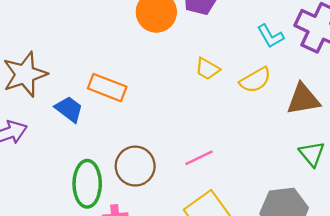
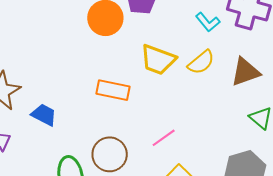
yellow trapezoid: (207, 69) -> (158, 60), size x1.6
orange rectangle: (107, 88) -> (113, 90), moved

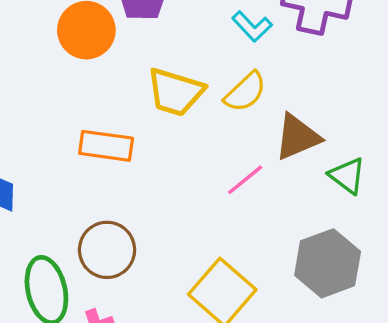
brown triangle: (245, 72) -> (297, 137), moved
pink line: (164, 138) -> (245, 180), moved

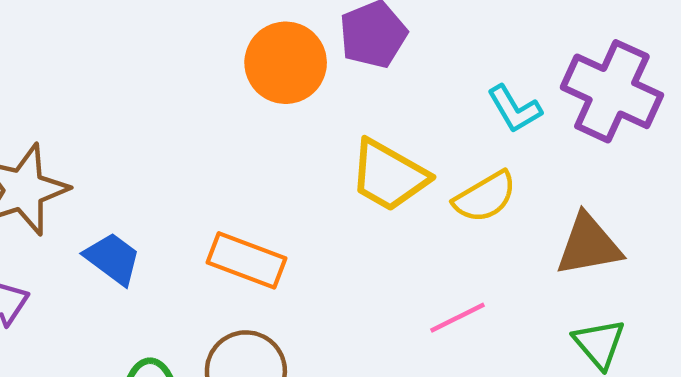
brown triangle: (297, 137) -> (589, 245), moved
orange rectangle: (106, 146) -> (246, 260), moved

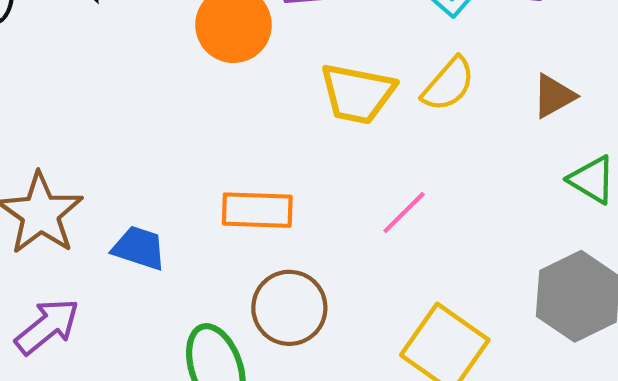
brown triangle: (589, 245) -> (554, 96), size x0.7
pink line: (457, 318) -> (404, 212), moved

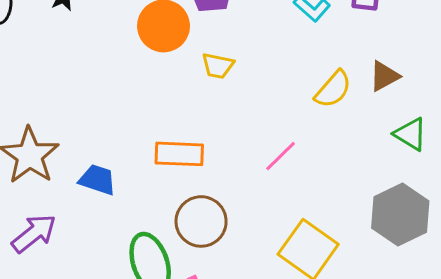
yellow semicircle: (448, 84) -> (333, 89), moved
yellow trapezoid: (357, 94) -> (218, 66), moved, size x0.6

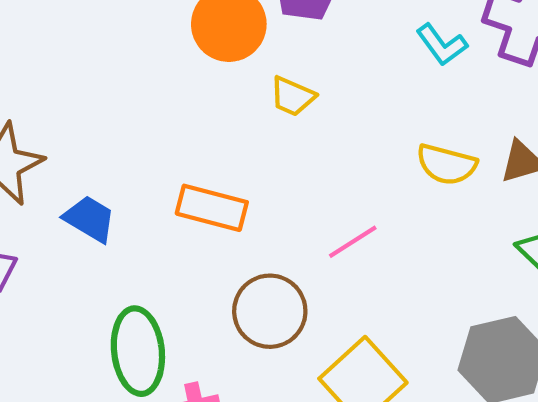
yellow semicircle: (333, 89) -> (447, 164), turned 51
brown circle: (201, 221) -> (270, 311), moved

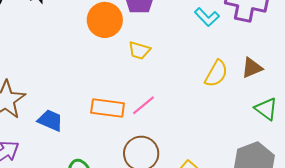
yellow semicircle: (447, 164) -> (216, 74), turned -68
pink line: (353, 242) -> (143, 105), moved

